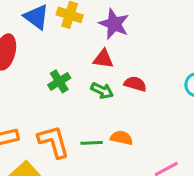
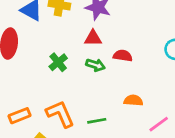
orange semicircle: (122, 138) -> (133, 100), moved
green line: (92, 143) -> (97, 121), moved

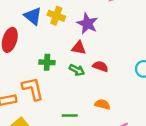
green cross: (58, 62) -> (47, 62), turned 32
orange L-shape: (60, 114) -> (33, 89), moved

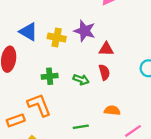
yellow cross: (56, 16) -> (57, 38), moved
red triangle: (79, 48) -> (106, 49), moved
red semicircle: (100, 66) -> (104, 72), turned 64

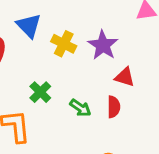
green cross: (50, 76) -> (40, 92), turned 35

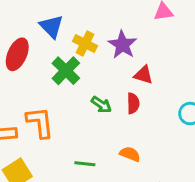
green cross: (40, 92) -> (66, 71), moved, size x1.4

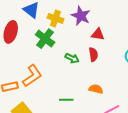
orange L-shape: (40, 122) -> (32, 76), turned 70

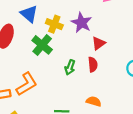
red triangle: (98, 34) -> (99, 43), turned -48
green arrow: (72, 58) -> (70, 67), turned 80

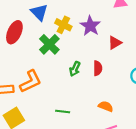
red triangle: (99, 43) -> (115, 43), moved
orange semicircle: (94, 101) -> (106, 106), moved

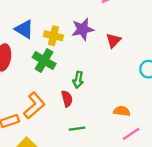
purple star: (90, 26) -> (83, 29), turned -30
red semicircle: (98, 68) -> (67, 99), moved

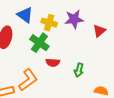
green arrow: (78, 80) -> (79, 70), moved
red semicircle: (67, 99) -> (53, 63), moved, turned 104

